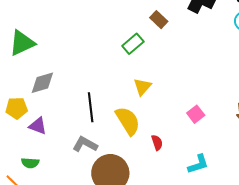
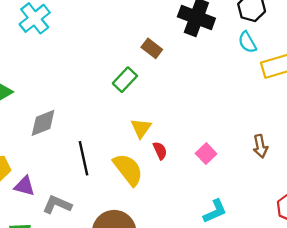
gray diamond: (42, 83) -> (43, 123), moved
red semicircle: (157, 143) -> (160, 151), moved
gray L-shape: (85, 144) -> (57, 205), moved

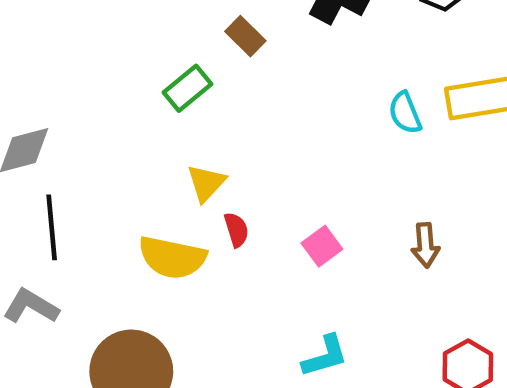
cyan semicircle: (247, 42) -> (405, 113), moved
black line: (83, 158) -> (52, 227), moved
yellow semicircle: (128, 170) -> (172, 257), turned 132

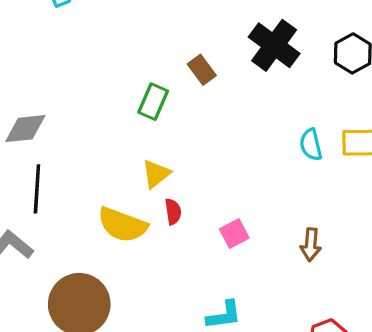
green rectangle: (188, 88) -> (153, 102), turned -36

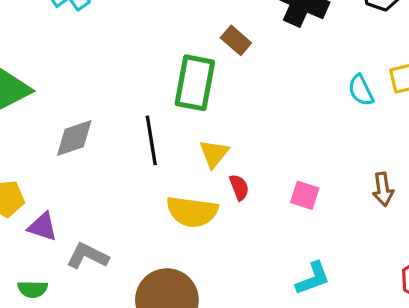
green rectangle: (153, 102) -> (195, 83), size x1.5
black line: (37, 189) -> (151, 140), moved
pink square: (234, 234) -> (305, 195), turned -32

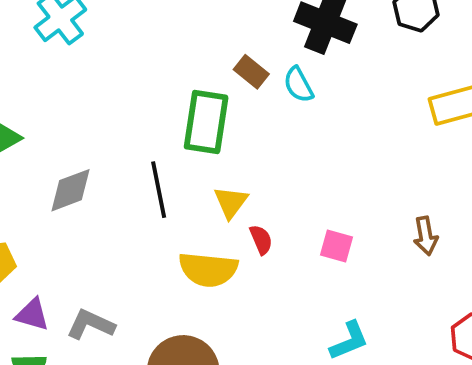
cyan semicircle: (361, 90) -> (298, 85), moved
purple triangle: (42, 227) -> (32, 315), moved

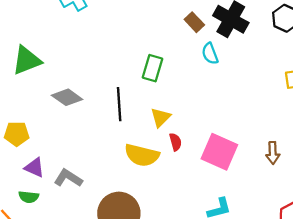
brown rectangle: (251, 72) -> (194, 22), moved
green rectangle: (206, 122) -> (153, 68), size x0.7
gray diamond: (70, 190) -> (67, 97), turned 48
pink square: (336, 246) -> (219, 152), size x1.8

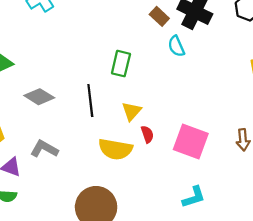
gray L-shape: (68, 178) -> (44, 149), moved

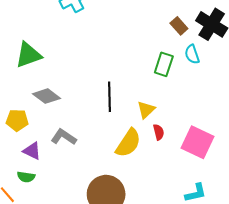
green rectangle: (121, 64) -> (164, 64), moved
gray diamond: (39, 97) -> (46, 96), moved
yellow semicircle: (115, 149) -> (128, 143), turned -72

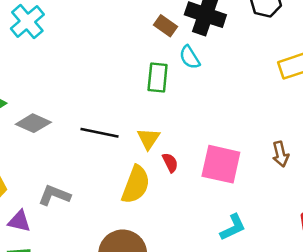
gray diamond: (46, 96) -> (33, 123), moved
black line: (109, 97) -> (100, 133), turned -64

